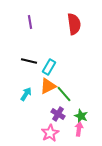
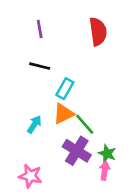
black line: (29, 61) -> (40, 66), moved
purple cross: (58, 114) -> (77, 151), size x1.5
pink star: (50, 133) -> (30, 176), moved, turned -30

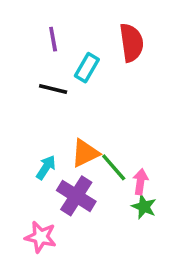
cyan rectangle: (65, 89) -> (87, 68), moved
purple cross: (77, 151) -> (76, 196), moved
pink arrow: (105, 171) -> (140, 182), moved

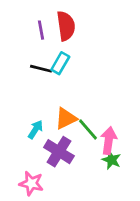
red semicircle: (131, 43) -> (66, 26), moved
cyan rectangle: (87, 68) -> (60, 63), moved
pink arrow: (140, 182) -> (109, 141), size x1.4

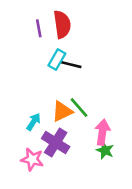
black line: (41, 69) -> (71, 65), moved
green line: (88, 130) -> (79, 107), moved
pink star: (31, 183) -> (32, 159), moved

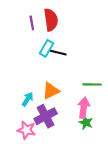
green line: (79, 107) -> (92, 84), moved, turned -48
purple cross: (56, 143) -> (46, 116), turned 30

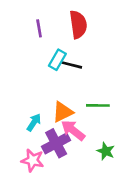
red semicircle: (51, 20) -> (78, 24), moved
green line: (92, 84) -> (98, 105), moved
pink arrow: (84, 108) -> (73, 130), moved, turned -60

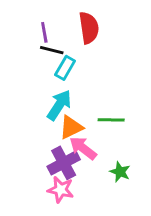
black line: (72, 65) -> (52, 50), moved
cyan arrow: (34, 122) -> (59, 105), moved, size x1.5
pink star: (33, 160) -> (61, 190), moved

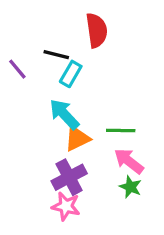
purple line: (44, 32) -> (17, 69), moved, turned -30
cyan arrow: (59, 105) -> (64, 114), turned -76
pink arrow: (83, 148) -> (129, 161), moved

